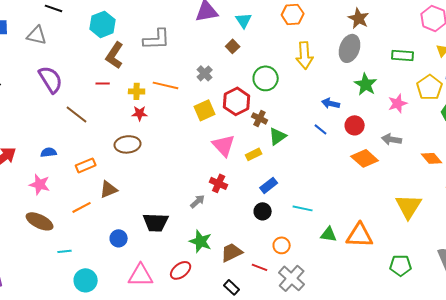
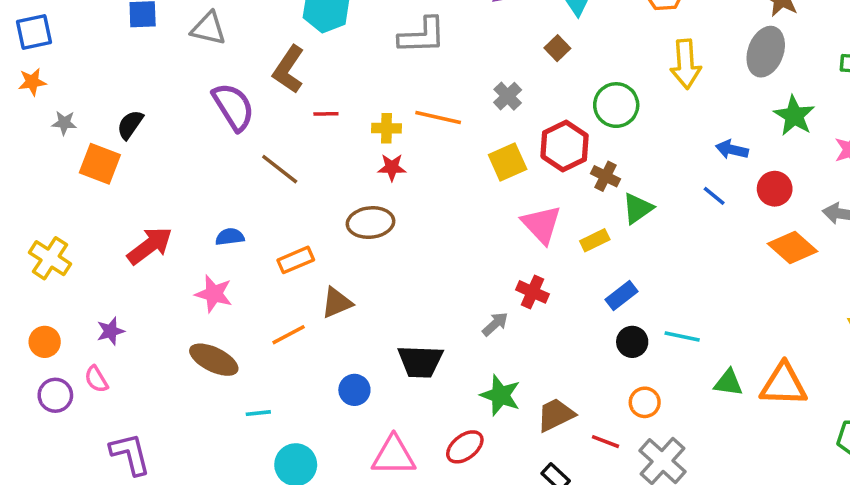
brown L-shape: (115, 55) -> (289, 69), moved
black circle: (263, 211) -> (632, 342), moved

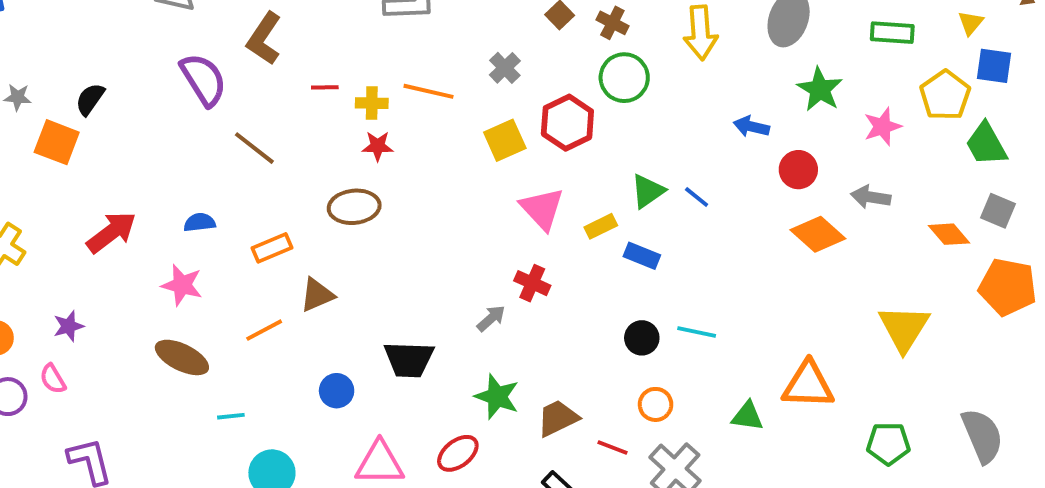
red line: (326, 114) -> (325, 87), moved
brown cross: (605, 176) -> (612, 23), moved
blue line: (714, 196) -> (697, 197), moved
blue rectangle: (622, 296) -> (642, 256), moved, turned 60
green triangle: (728, 383) -> (747, 416), moved

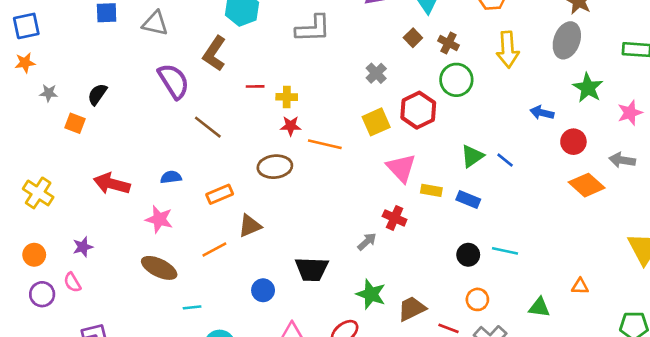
orange line: (429, 91) -> (325, 144), moved
orange square: (57, 142) -> (75, 123), size x0.7
yellow rectangle: (601, 226) -> (431, 190), moved, turned 36
red arrow: (112, 232) -> (112, 184), turned -128
orange triangle: (808, 385) -> (580, 286), size x0.5

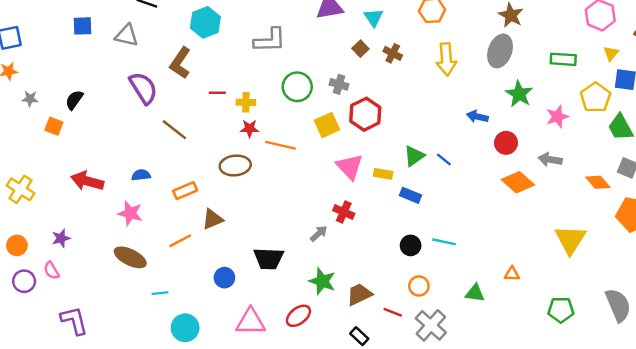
gray cross: (376, 73) -> (339, 84), moved, turned -30
green circle: (456, 80) -> (297, 87), moved
yellow rectangle: (431, 190) -> (383, 174), moved

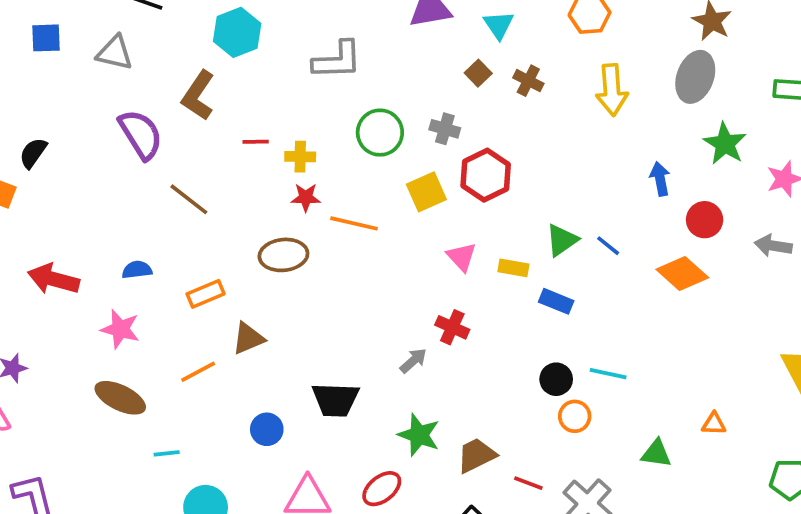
blue arrow: (477, 117) -> (660, 179), turned 66
pink triangle: (350, 167) -> (462, 257), size x0.7
orange diamond: (518, 182) -> (682, 273), moved
orange circle: (419, 286) -> (575, 416), moved

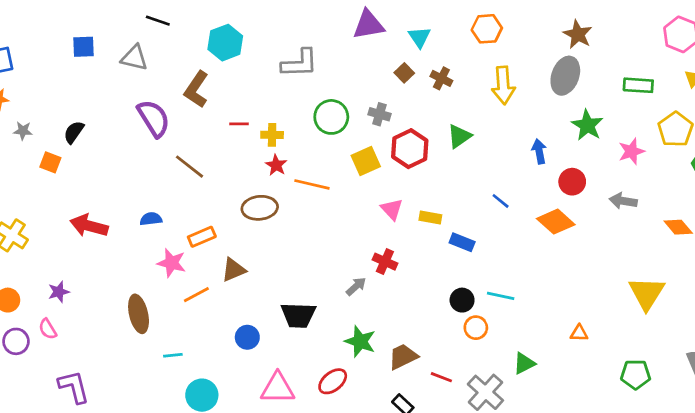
red star: (306, 197) -> (276, 165), turned 30
green triangle: (562, 240) -> (459, 136), moved
pink star: (120, 329) -> (172, 263), moved
brown ellipse: (120, 398) -> (139, 314), turned 51
green triangle: (656, 453) -> (524, 363), moved, turned -35

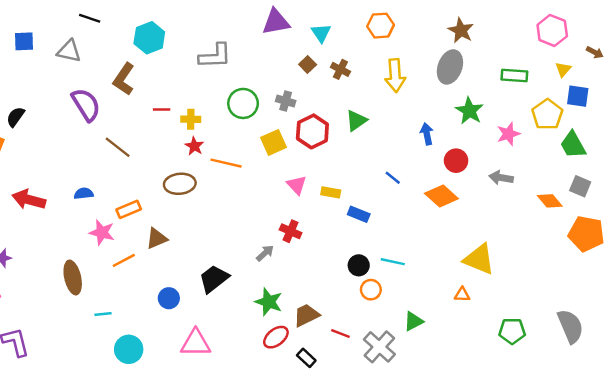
yellow triangle: (647, 293) -> (479, 259), moved, turned -40
black trapezoid: (298, 315) -> (214, 279), turned 140
red ellipse: (333, 381) -> (276, 337), moved

